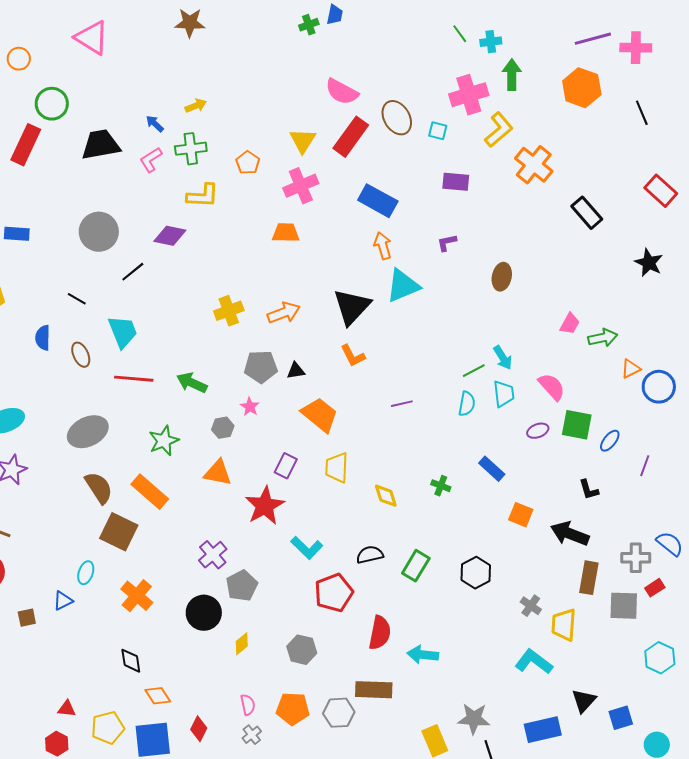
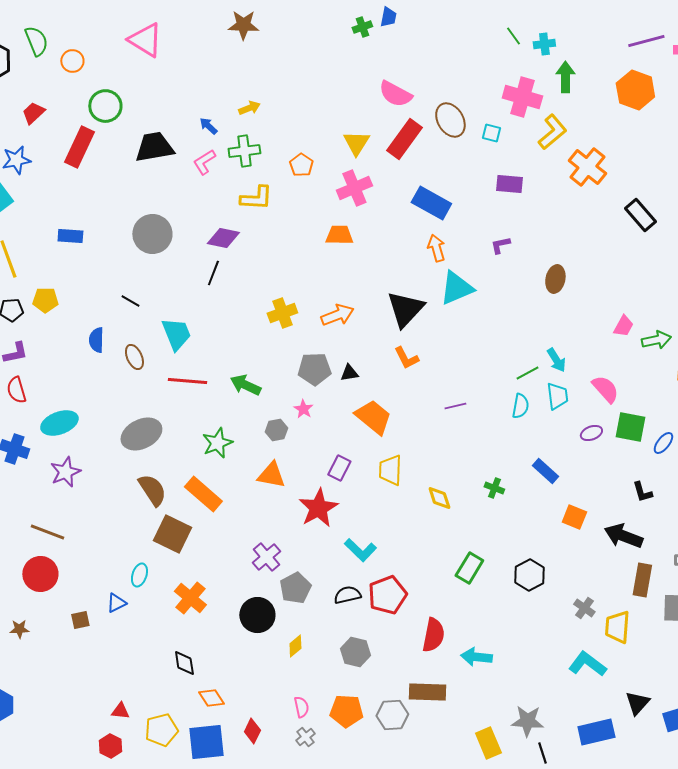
pink cross: (469, 95) -> (522, 97), turned 33
black line: (133, 272) -> (213, 273), moved, turned -30
black semicircle: (370, 555) -> (347, 595), moved

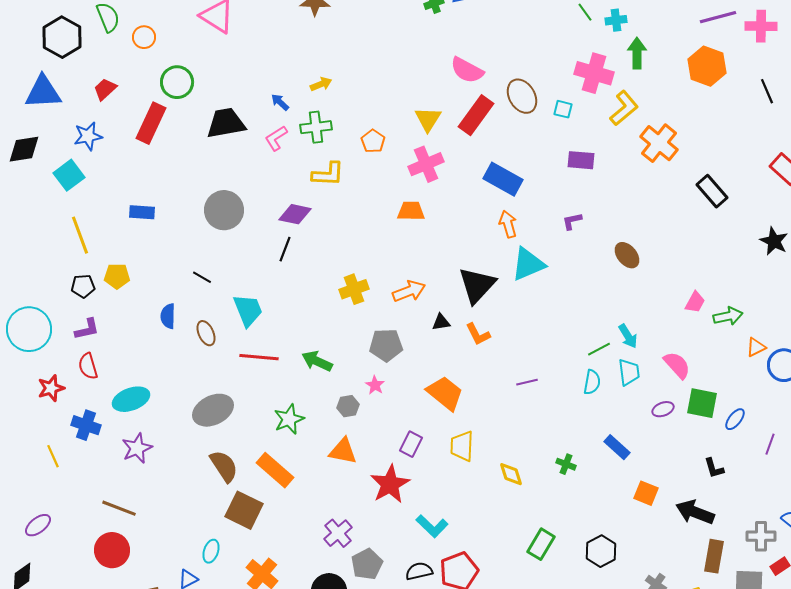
brown ellipse: (555, 279) -> (627, 255), turned -52
black triangle: (349, 373) -> (441, 322), moved

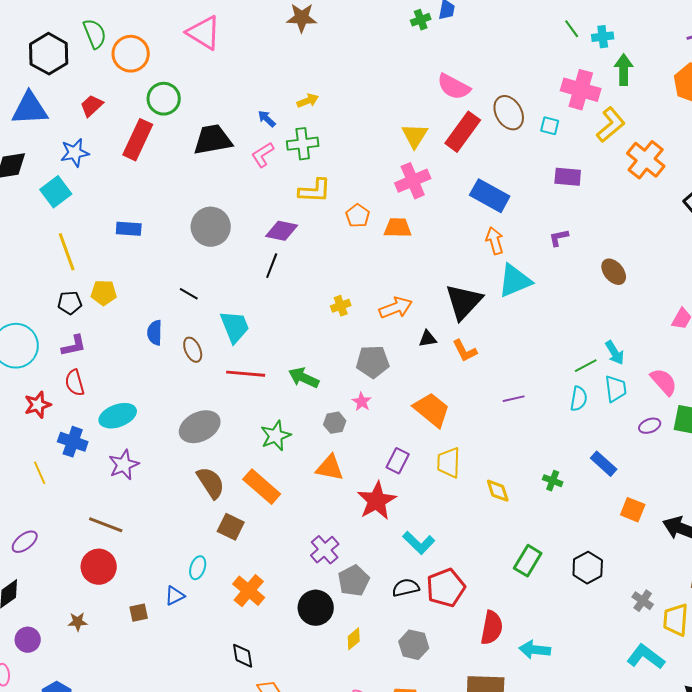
orange circle: (144, 37) -> (131, 54), size x1.6
orange pentagon: (373, 141) -> (358, 216), moved
yellow cross: (354, 289) -> (341, 306), size x0.7
brown square: (244, 510) -> (231, 527), size x0.7

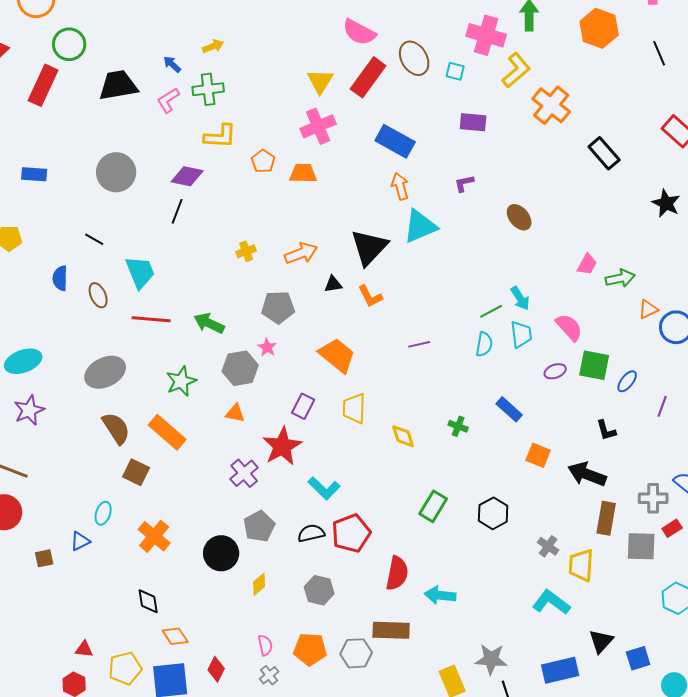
gray hexagon: (335, 423) -> (240, 368), size x1.6
orange triangle: (330, 468) -> (235, 413), size x0.7
purple cross: (325, 550) -> (244, 473), moved

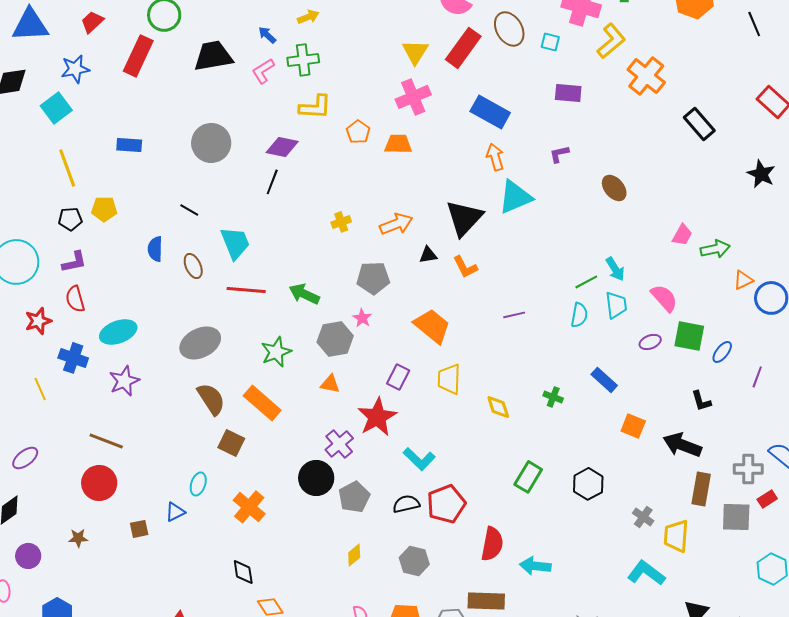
black circle: (221, 553) -> (316, 478), moved

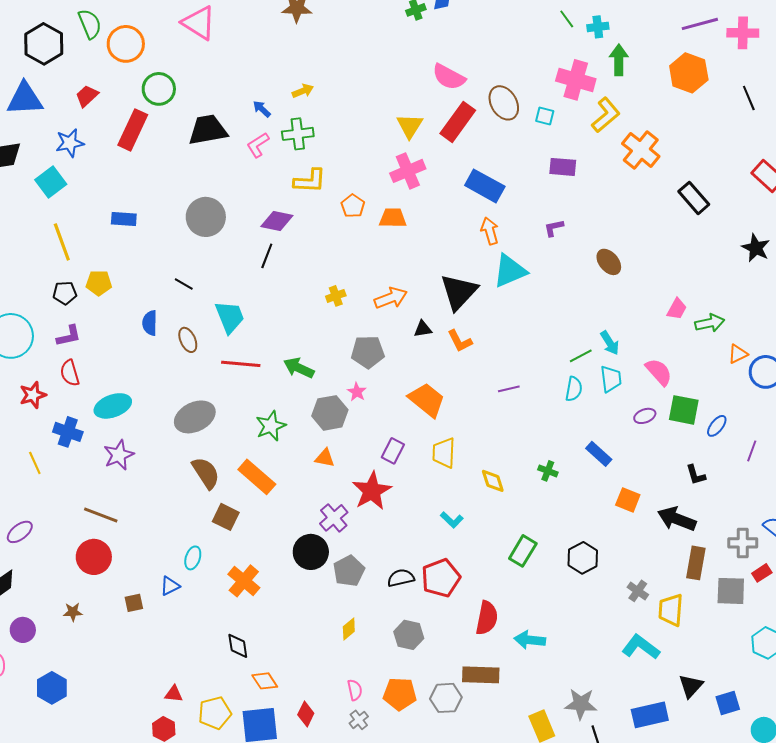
cyan L-shape: (419, 459) -> (452, 520), moved, size x0.7

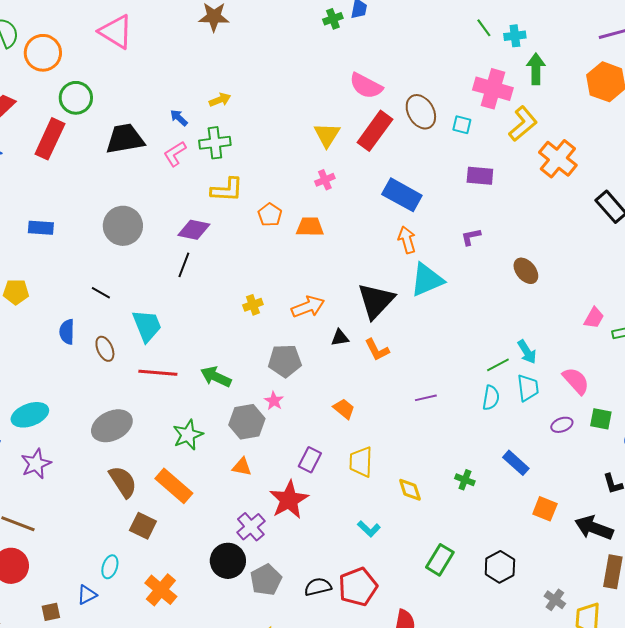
pink cross: (408, 171) -> (325, 180), size x0.6
orange trapezoid: (427, 400) -> (344, 409), size x0.6
green square: (684, 410) -> (601, 419), size x0.7

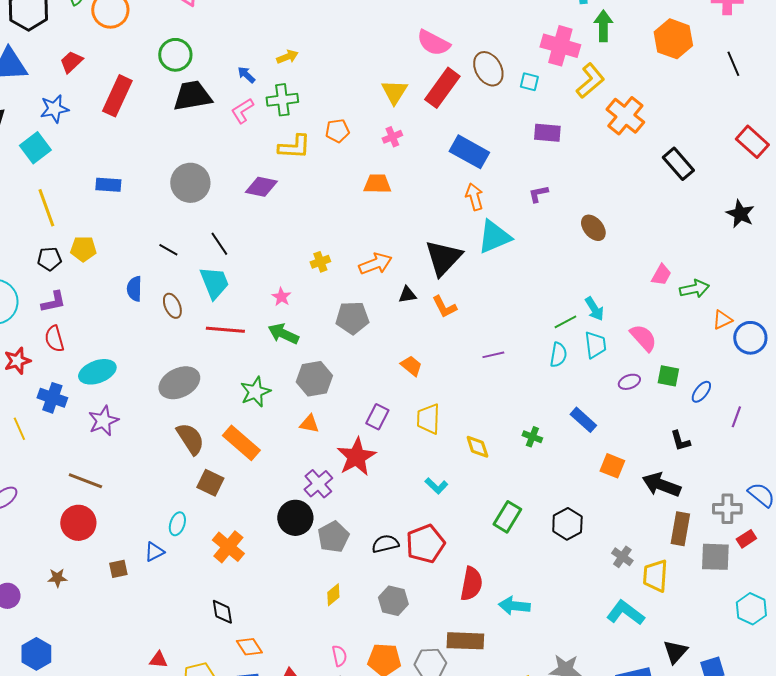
green circle: (76, 98) -> (175, 55), moved
orange pentagon: (270, 215) -> (337, 131), moved, turned 30
black line: (184, 265) -> (219, 244), moved, turned -55
pink star: (274, 401) -> (281, 297), moved

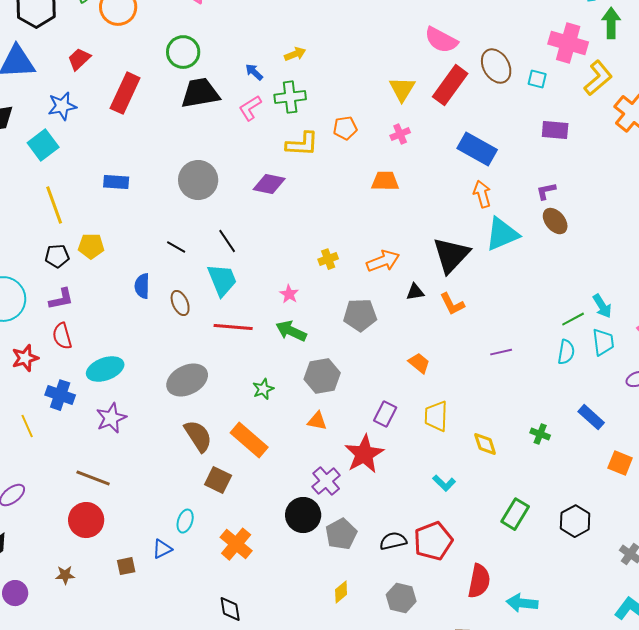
brown ellipse: (593, 228) -> (555, 221), moved
green star: (255, 392) -> (263, 389), size x0.7

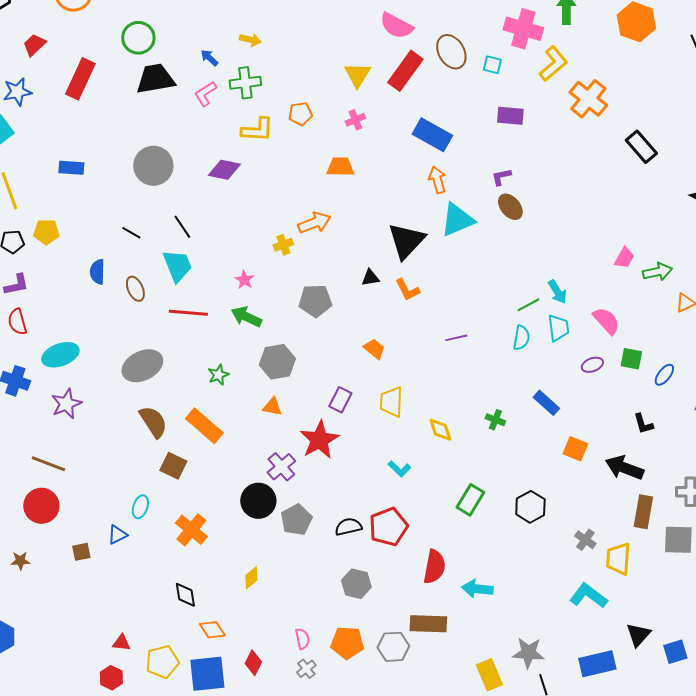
yellow arrow: (295, 54) -> (250, 40), turned 35
orange arrow: (383, 261) -> (314, 223), moved
yellow diamond: (341, 592) -> (251, 578), moved

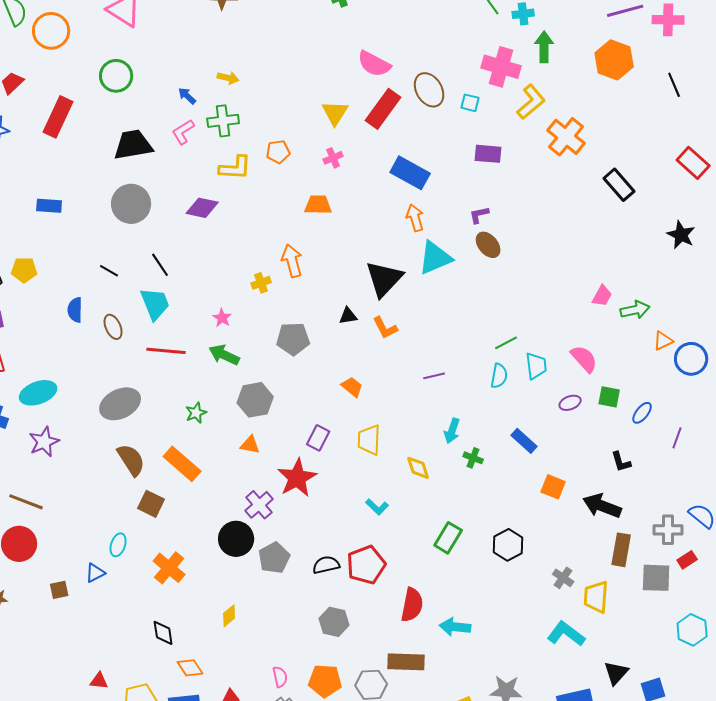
black trapezoid: (155, 79) -> (133, 145), moved
orange arrow: (314, 223) -> (292, 261), turned -84
cyan arrow: (557, 292) -> (452, 431), moved, turned 50

